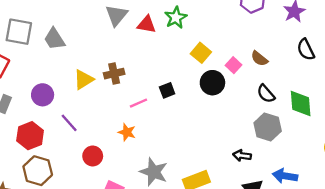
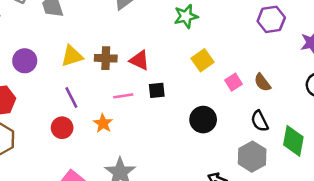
red triangle: (146, 25) -> (139, 60), moved
black circle: (212, 83) -> (203, 120), moved
purple line: (69, 123) -> (71, 97), moved
red circle: (93, 156) -> (62, 128), moved

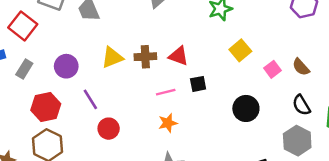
purple line: (71, 97) -> (90, 99), moved
orange star: (103, 123) -> (168, 123), moved, turned 30

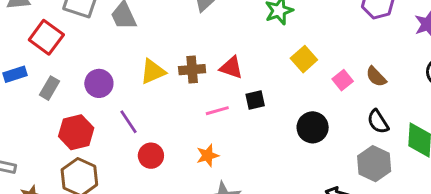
orange star: (168, 123) -> (208, 155), moved

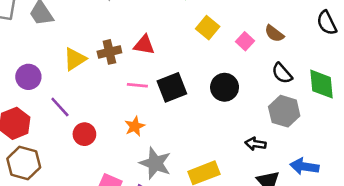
black square: (255, 100) -> (172, 87), moved, size x1.6
pink line: (217, 111) -> (137, 85), turned 30

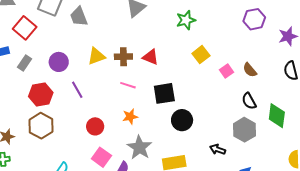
pink line: (137, 85) -> (128, 85), moved
black circle: (225, 87) -> (182, 120), moved
red circle: (84, 134) -> (95, 126), moved

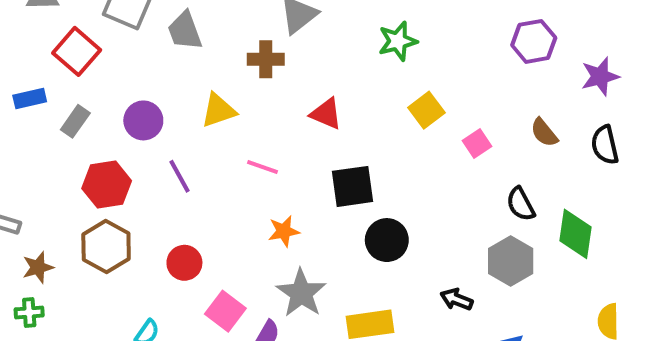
brown cross: (123, 57) -> (266, 59), moved
brown semicircle: (250, 70) -> (544, 133), moved
pink line: (128, 85) -> (262, 167), moved
red circle: (95, 126) -> (184, 263), moved

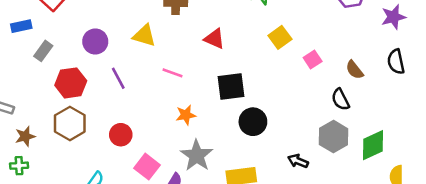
yellow triangle: (218, 110) -> (144, 36), turned 35
gray rectangle: (75, 121) -> (43, 51), moved
brown semicircle: (544, 133) -> (355, 70), moved
green diamond: (575, 234) -> (373, 145), moved, turned 56

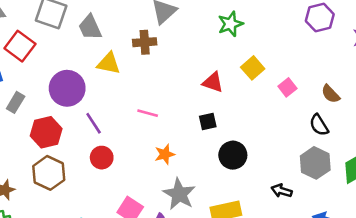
yellow triangle: (144, 36) -> (109, 63), moved
red triangle: (214, 39) -> (213, 82), moved
purple circle: (95, 41) -> (67, 88), size x1.4
black square: (231, 86) -> (208, 122), size x0.6
red circle: (121, 135) -> (102, 158), moved

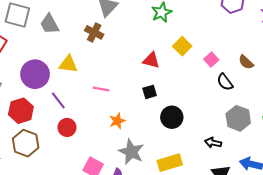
brown cross: (145, 42) -> (94, 32), turned 36
yellow triangle: (109, 63) -> (68, 64), moved
black semicircle: (319, 125) -> (225, 82), moved

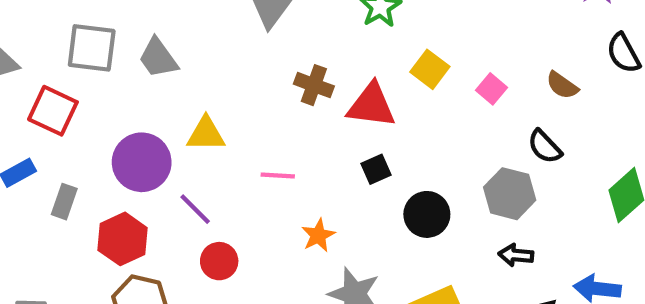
brown cross: (94, 32) -> (314, 85), moved
red triangle: (151, 60) -> (371, 105), size x1.4
black semicircle: (225, 82) -> (545, 147), moved
gray hexagon: (238, 118) -> (510, 194), moved

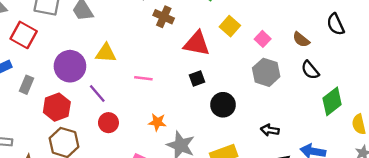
brown cross: (314, 85) -> (164, 17), moved
black semicircle: (545, 147) -> (310, 70), moved
gray hexagon: (510, 194) -> (266, 72), moved
orange star: (318, 235) -> (157, 122), moved, turned 30

